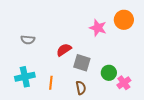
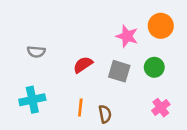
gray square: (82, 63) -> (119, 71), moved
green circle: (109, 73) -> (154, 67), moved
orange line: (51, 83) -> (80, 108), moved

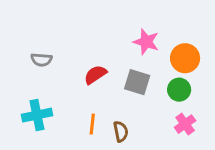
orange circle: (161, 26) -> (185, 58), moved
green circle: (154, 67) -> (179, 90), moved

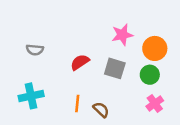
pink star: (146, 42) -> (122, 35), turned -30
brown semicircle: (121, 131) -> (101, 110), turned -35

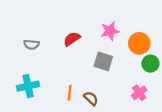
red semicircle: (80, 62) -> (72, 39), moved
green circle: (150, 75) -> (150, 64), moved

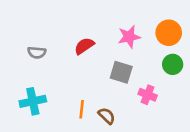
orange circle: (139, 43) -> (169, 33), moved
green circle: (150, 64) -> (173, 64), moved
pink cross: (139, 93) -> (148, 95), moved, turned -32

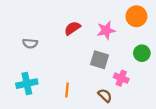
orange circle: (169, 33) -> (136, 16), moved
red semicircle: (84, 46) -> (72, 28), moved
brown semicircle: (107, 116) -> (105, 95), moved

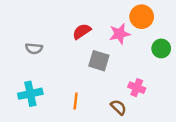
orange circle: (136, 16) -> (142, 17), moved
green circle: (142, 53) -> (161, 48), moved
gray square: (100, 60) -> (99, 61), moved

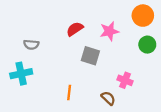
orange circle: (142, 17) -> (143, 16), moved
cyan cross: (30, 94) -> (21, 74), moved

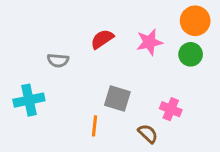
gray semicircle: (31, 45) -> (58, 60), moved
green circle: (147, 45) -> (191, 54), moved
gray square: (90, 56) -> (117, 99), moved

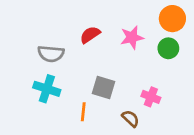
gray semicircle: (58, 60) -> (51, 54), size x1.4
cyan cross: (29, 100) -> (47, 89), moved, turned 30

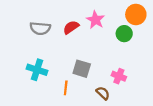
pink star: (132, 37) -> (95, 20), moved, turned -30
green circle: (168, 48) -> (124, 34), moved
gray semicircle: (51, 54) -> (40, 28), moved

